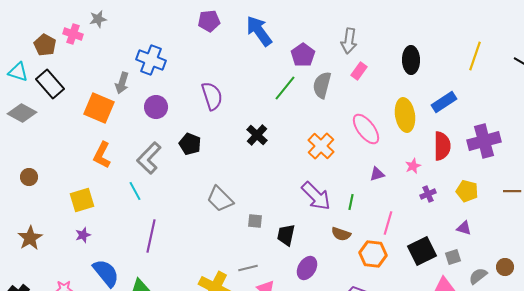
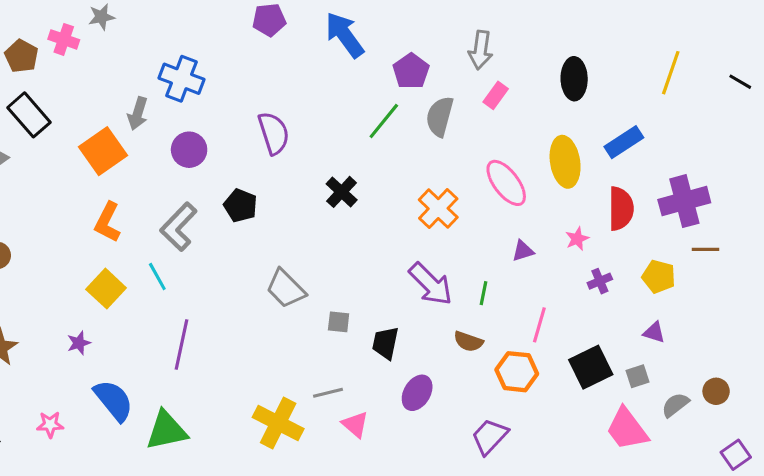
orange square: (99, 108) -> (103, 151), turned 32
brown line: (512, 191) -> (705, 249), moved
yellow square: (82, 200) -> (106, 289), moved, turned -30

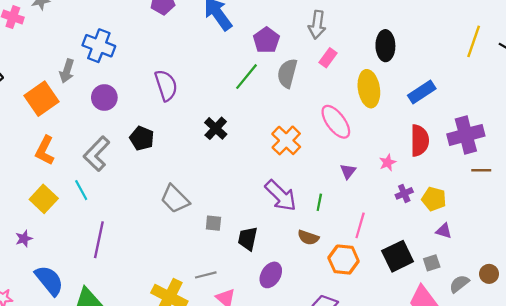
yellow line: (671, 73) -> (474, 41), moved
yellow ellipse: (565, 162) -> (369, 89), moved
purple triangle: (523, 251) -> (348, 171), turned -35
yellow pentagon: (659, 277) -> (434, 199), moved

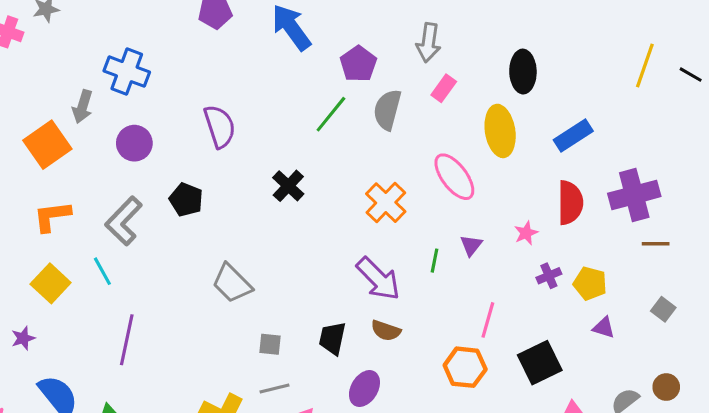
orange L-shape: (45, 150) -> (52, 216), turned 56
green line: (319, 202) -> (435, 261), moved
gray square: (213, 223) -> (270, 344), moved
brown semicircle: (308, 237) -> (386, 331), moved
gray square: (432, 263) -> (663, 309), moved, turned -35

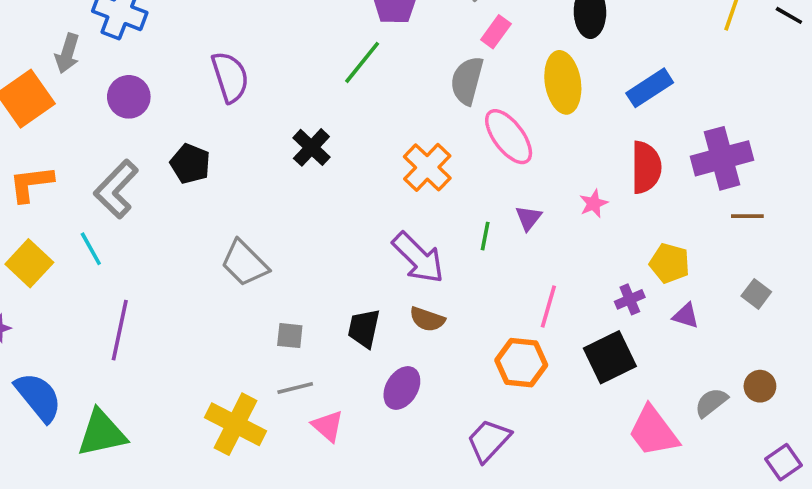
gray semicircle: (387, 110) -> (467, 81), moved
purple cross: (549, 276) -> (630, 299), moved

